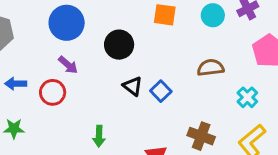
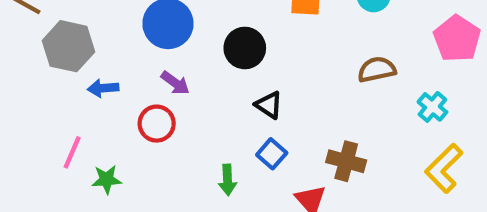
blue arrow: (16, 84) -> (103, 88), moved
blue square: (161, 91) -> (272, 154), moved
brown cross: (201, 136) -> (346, 161), moved

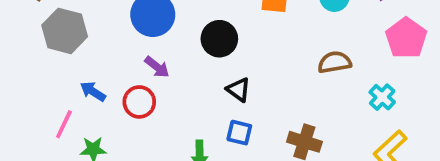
blue arrow: (103, 88) -> (93, 91), moved, turned 35
blue square: (272, 154) -> (239, 133), turned -30

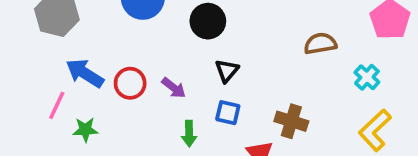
purple arrow: (157, 67) -> (174, 88), moved
black triangle: (239, 90) -> (227, 71), turned 35
blue arrow: (93, 91) -> (85, 73), size x1.5

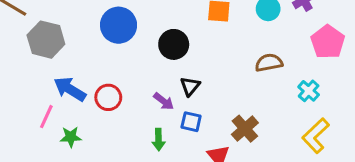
purple arrow: (174, 88) -> (164, 101), moved
brown cross: (291, 121) -> (245, 129), turned 32

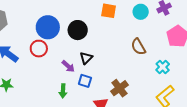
blue circle: (119, 25) -> (48, 27), moved
brown semicircle: (269, 63) -> (138, 47), turned -114
red circle: (108, 97) -> (39, 49), moved

